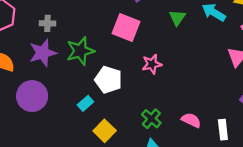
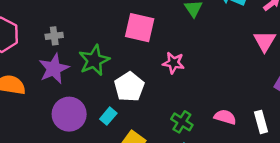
pink star: (152, 64) -> (174, 63), turned 30
white pentagon: (108, 80) -> (129, 87), turned 30
purple circle: (32, 96) -> (69, 114), moved

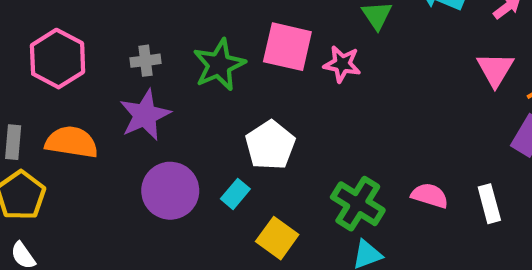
green star: (94, 60) -> (219, 65), moved
pink star: (174, 63) -> (342, 64), moved
green cross: (182, 122) -> (358, 204), size x1.4

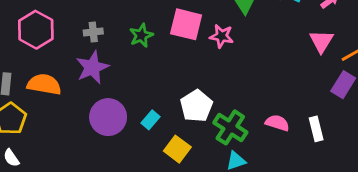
green star: (219, 65) -> (141, 35), size x0.7
white pentagon: (270, 145) -> (196, 106), moved

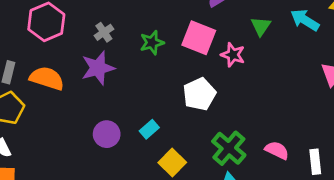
gray cross: (93, 32) -> (104, 32), turned -36
white pentagon: (196, 106) -> (199, 94), moved
purple circle: (108, 117) -> (107, 134), moved, size x0.7

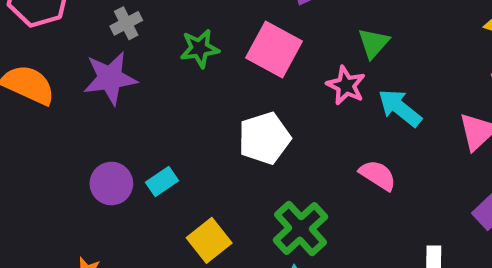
cyan arrow: (305, 20) -> (400, 108), moved
pink star: (233, 55) -> (346, 85), moved
cyan rectangle: (149, 129) -> (162, 182), moved
pink semicircle: (277, 150) -> (378, 175), moved

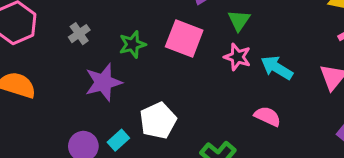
green triangle: (373, 43) -> (239, 20), moved
purple star: (110, 78) -> (103, 82), moved
white pentagon: (264, 138) -> (158, 121), moved

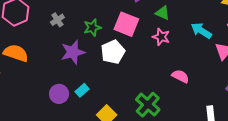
green triangle: (239, 20) -> (163, 13), turned -42
cyan arrow: (277, 68) -> (201, 31), moved
white pentagon: (158, 121) -> (113, 52), moved

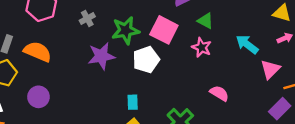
green star: (92, 28) -> (126, 30), size x1.4
cyan rectangle: (82, 90) -> (133, 102), moved, turned -56
purple circle: (59, 94) -> (38, 97), moved

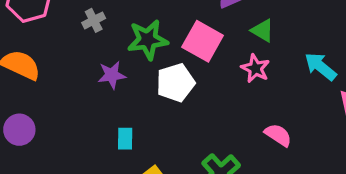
purple star: (101, 56) -> (112, 75), size x0.7
cyan rectangle: (133, 102) -> (125, 139), moved

